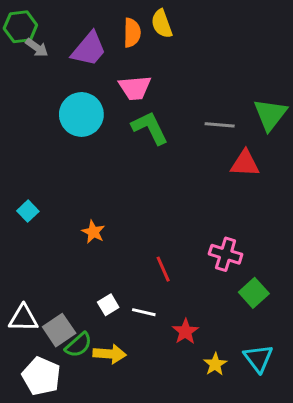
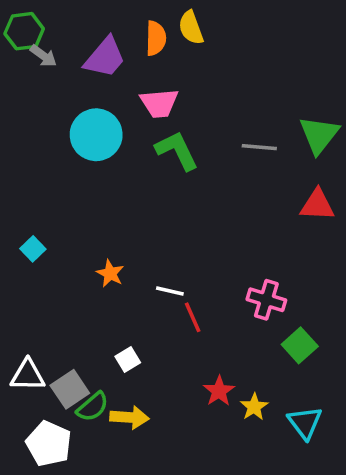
red triangle: (245, 164) -> (317, 205), moved
white line: (144, 312) -> (170, 291), moved
yellow star: (215, 364) -> (254, 407), moved

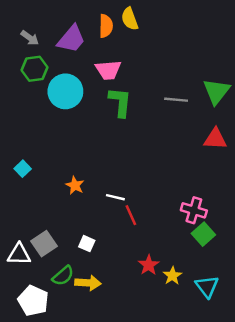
green hexagon: (24, 31) -> (34, 69), moved
green L-shape: (177, 151) -> (120, 102), turned 32
pink cross: (266, 300) -> (194, 210), moved
white square: (128, 359) -> (87, 244), turned -35
gray square: (70, 389) -> (44, 244), moved

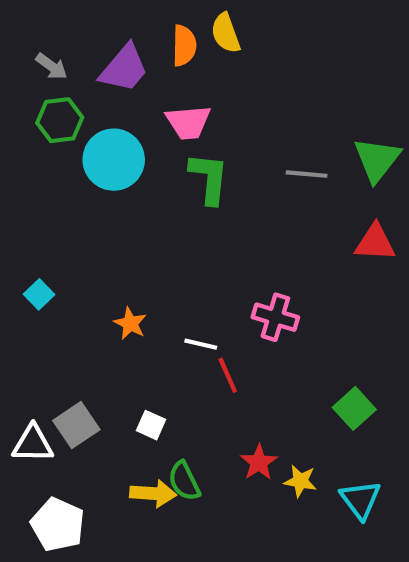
pink cross: (194, 210) -> (275, 317), moved
green semicircle: (63, 276) -> (184, 481), moved, turned 105
yellow star: (172, 276) -> (300, 481), turned -30

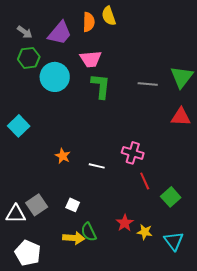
cyan square: (39, 294) -> (19, 126), moved, size x1.5
red line: (228, 375) -> (145, 181), moved

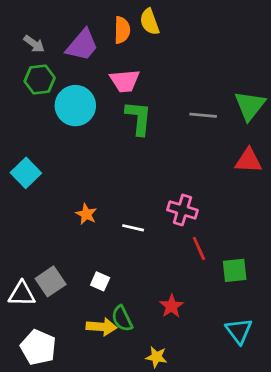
green square: (171, 197) -> (235, 270), turned 36
yellow star: (145, 232) -> (156, 357), moved

